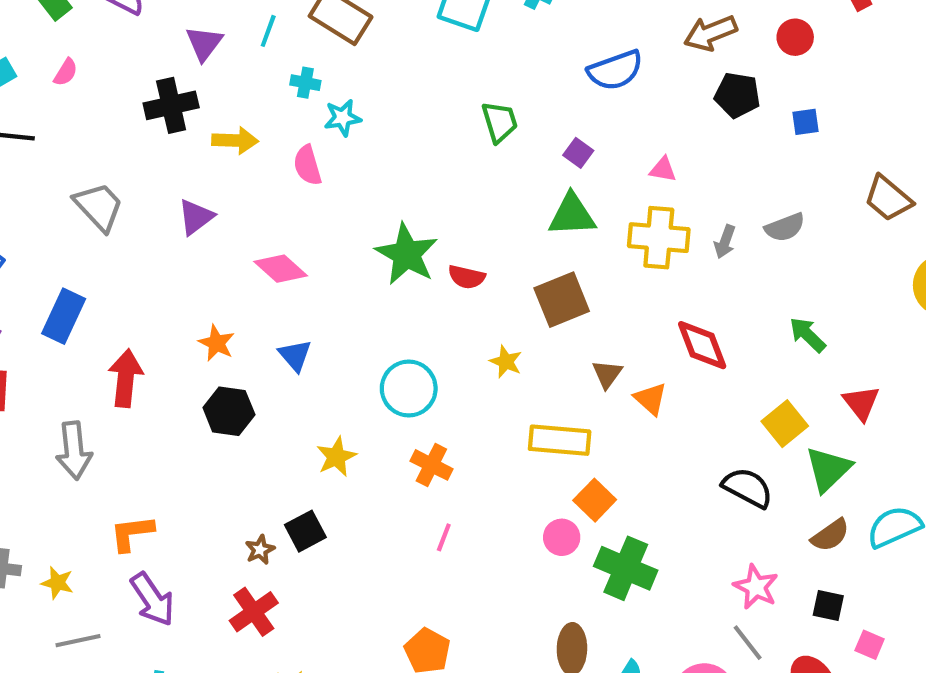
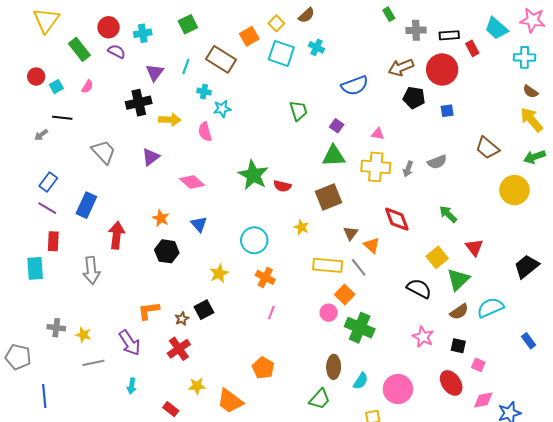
red circle: (795, 37) -> (442, 69), size x1.8
orange L-shape: (132, 533) -> (149, 311), moved
gray line: (748, 643) -> (359, 267), moved

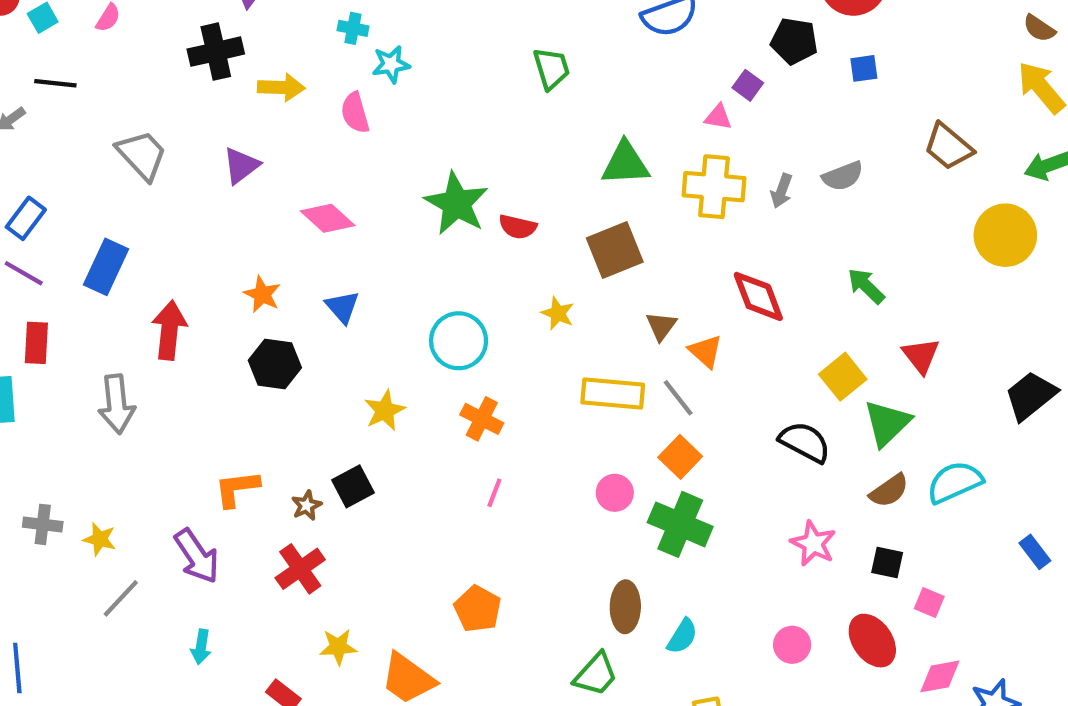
purple square: (337, 126) -> (748, 85), moved
orange square: (345, 295) -> (680, 457), moved
gray line: (93, 363) -> (121, 598), turned -35
pink circle: (398, 389) -> (792, 645), moved, size x0.6

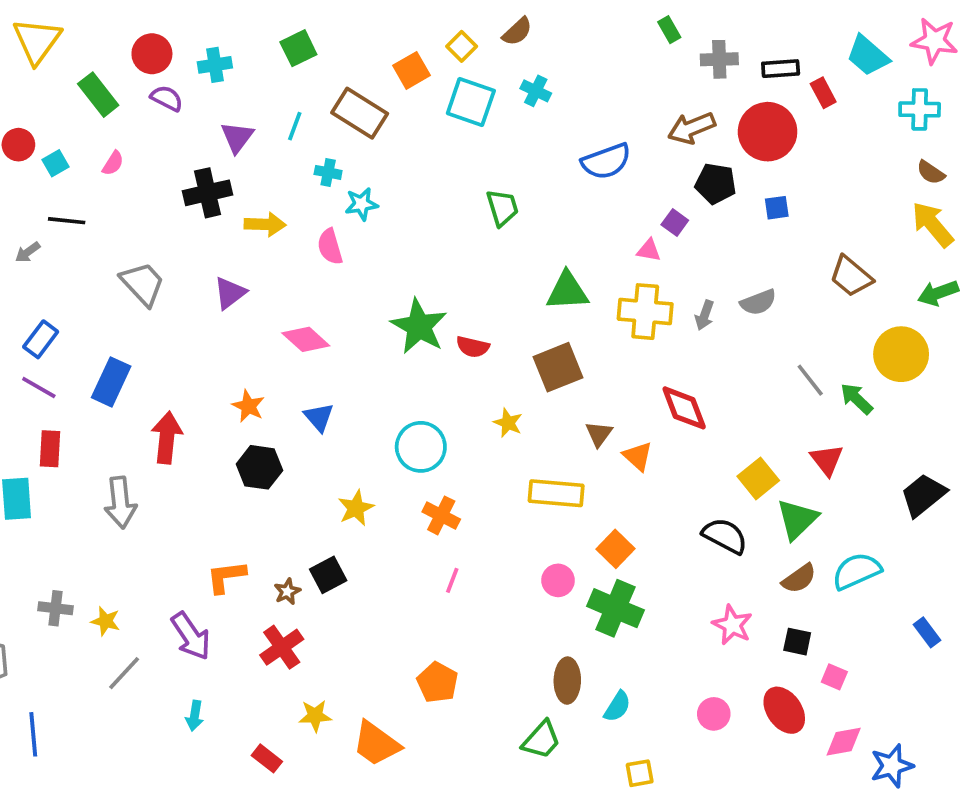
green arrow: (866, 286) -> (857, 399), moved
gray line: (678, 398) -> (810, 380), moved

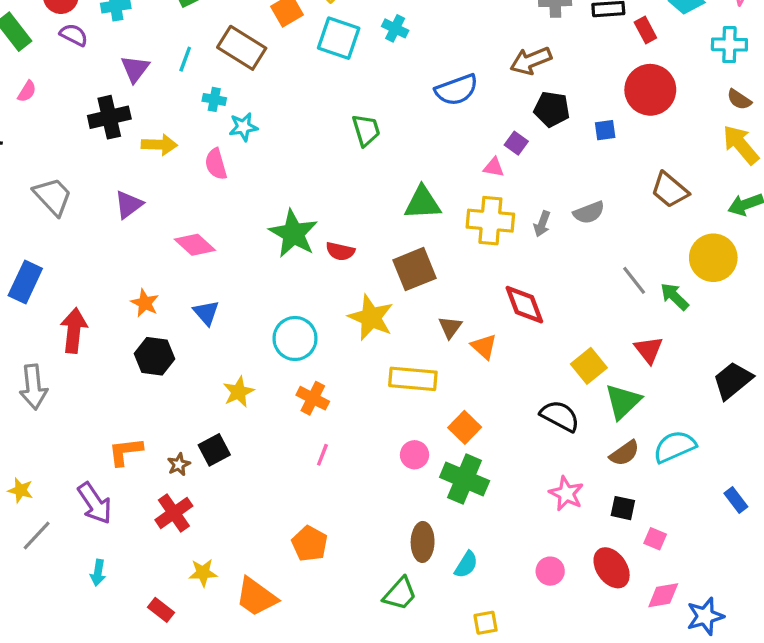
red circle: (768, 132) -> (650, 90), moved
yellow star: (508, 423) -> (371, 317), size x1.8

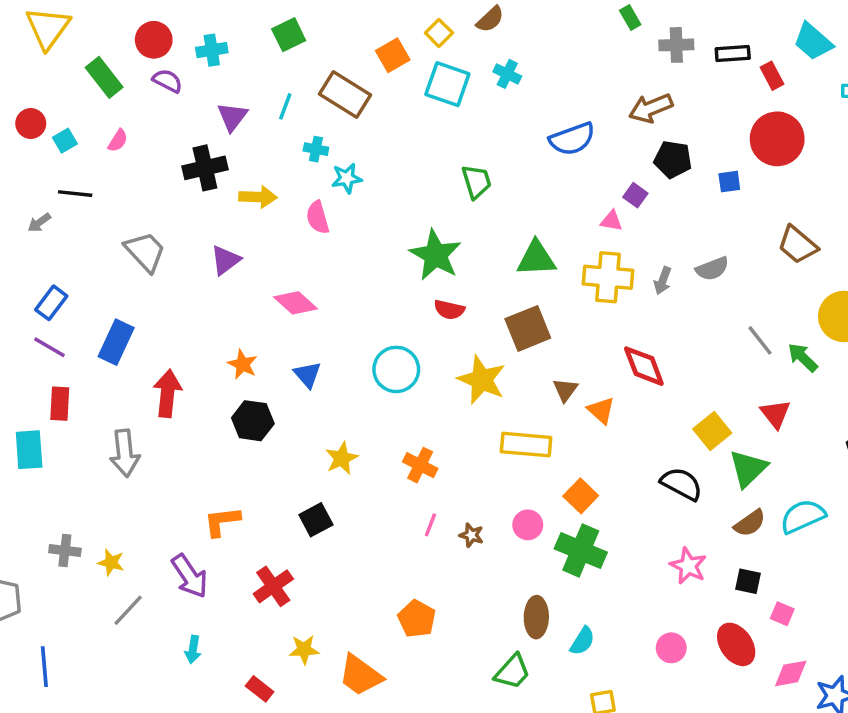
green star: (293, 234) -> (436, 255), moved
cyan circle: (295, 338) -> (396, 369), moved
brown star: (179, 464) -> (471, 535), moved, turned -30

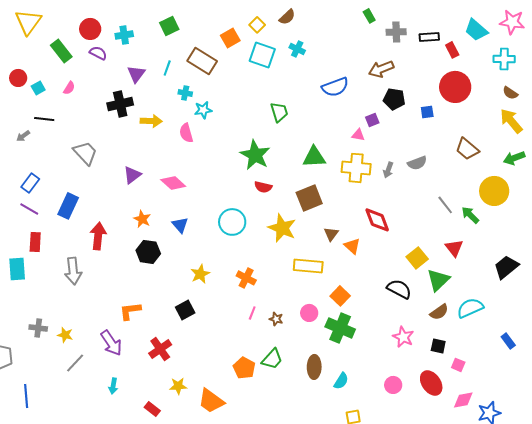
purple square: (635, 195) -> (372, 120), turned 32
purple triangle: (225, 260) -> (132, 175), moved
green trapezoid: (512, 672) -> (272, 359), moved

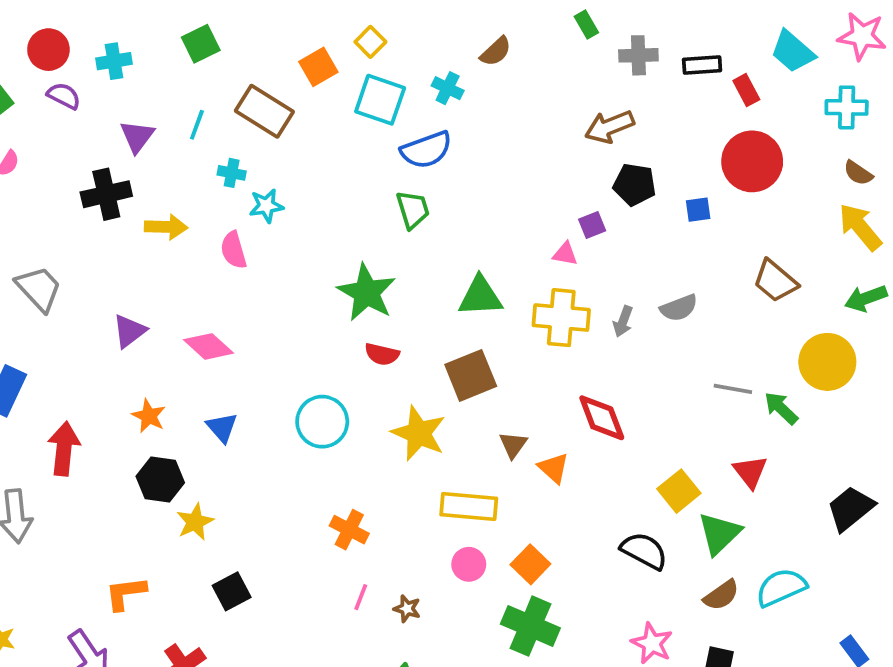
brown semicircle: (287, 17) -> (496, 52), moved
blue semicircle: (335, 87) -> (426, 150), moved
gray line: (445, 205) -> (733, 389), turned -42
yellow star: (200, 274) -> (195, 522), moved
pink circle: (309, 313) -> (469, 564), moved

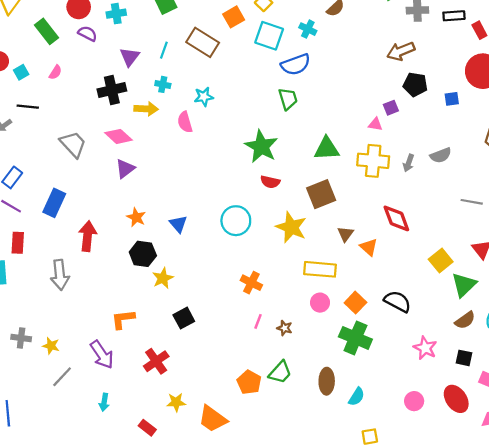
cyan cross: (232, 173) -> (163, 84), moved
pink diamond: (208, 346) -> (118, 136), moved
black semicircle: (644, 551) -> (398, 301), moved

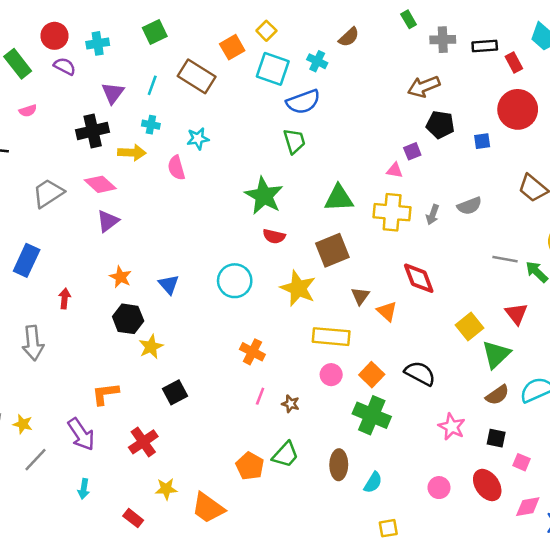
pink semicircle: (55, 72) -> (28, 111), turned 40
gray trapezoid: (73, 144) -> (48, 193), turned -80
red arrow: (87, 236) -> (65, 298), size x0.6

